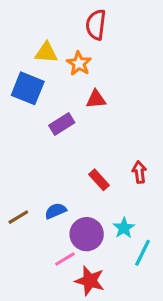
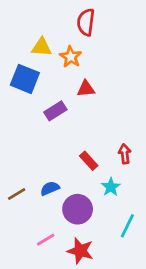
cyan star: (124, 228) -> (111, 187), moved
pink line: (65, 259) -> (46, 240), moved

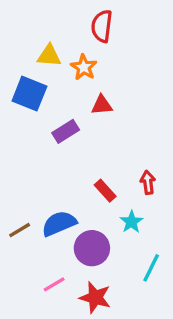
blue semicircle: (50, 188) -> (59, 223), size x1.5

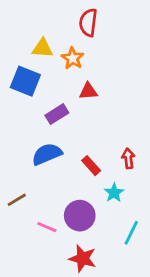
blue semicircle: (59, 223) -> (47, 154), moved
pink line: (54, 284) -> (47, 227), moved, turned 54

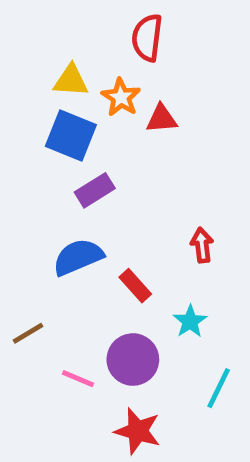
blue square: (25, 81) -> (71, 135), moved
red triangle: (88, 91) -> (161, 119), moved
red arrow: (128, 158) -> (202, 245), moved
red rectangle: (91, 166) -> (135, 286), moved

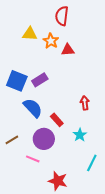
blue square: (71, 135) -> (17, 81), moved
blue semicircle: (78, 257) -> (33, 108), turned 70
purple circle: (133, 360) -> (44, 139), moved

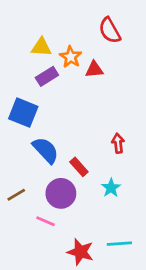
red semicircle: (62, 16) -> (110, 30), moved, turned -36
purple rectangle: (40, 80) -> (47, 76), moved
cyan line: (92, 163) -> (119, 244), moved, turned 60

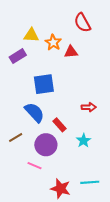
purple rectangle: (47, 76) -> (18, 56), moved
blue square: (23, 113) -> (44, 84), moved, turned -30
red arrow: (118, 143) -> (89, 107), turned 96
brown line: (16, 195) -> (16, 137), moved

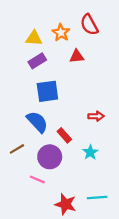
orange star: (53, 42) -> (61, 33), moved
purple rectangle: (18, 56) -> (37, 61), moved

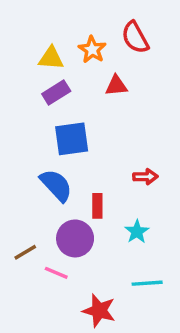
red rectangle: (64, 135) -> (97, 206), turned 42
brown line: (17, 149) -> (25, 252), moved
cyan line: (97, 197) -> (147, 283), moved

